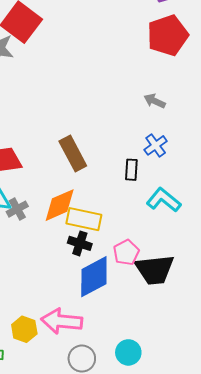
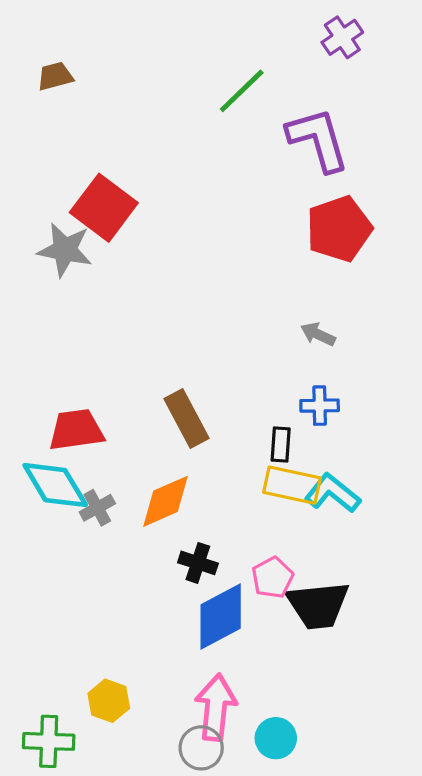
blue cross: (156, 145) -> (320, 406), turned 35
yellow rectangle: (84, 219) -> (292, 485), moved
pink arrow: (62, 321) -> (216, 707), moved, turned 90

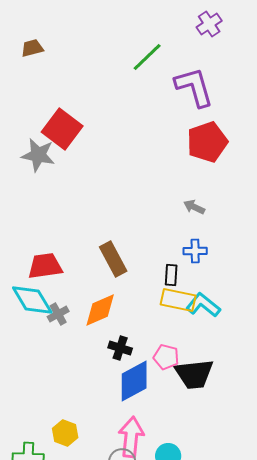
pink pentagon: (273, 578) -> (166, 357), turned -30

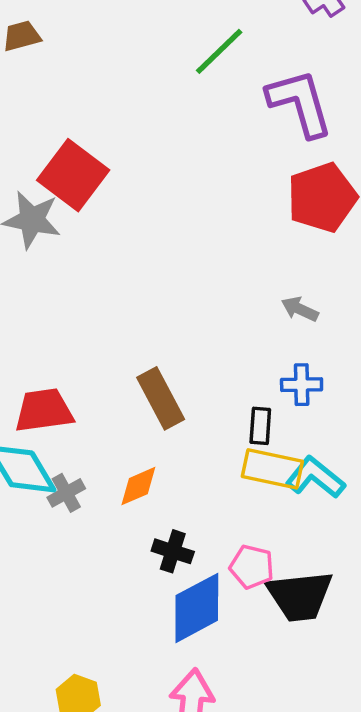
orange diamond: (100, 310) -> (138, 486), size x0.7

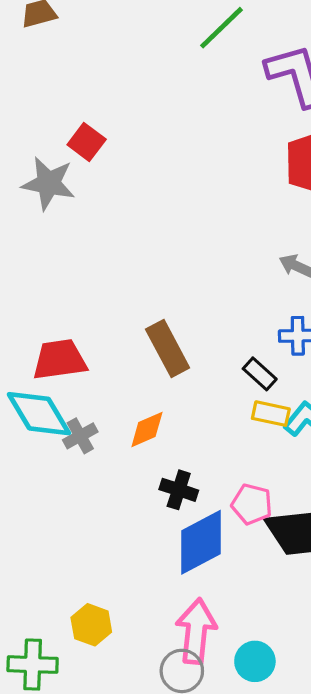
red square: (73, 175) -> (87, 142), size x0.6
black rectangle: (260, 426) -> (260, 374), turned -52
yellow rectangle: (272, 469) -> (271, 414), size x0.7

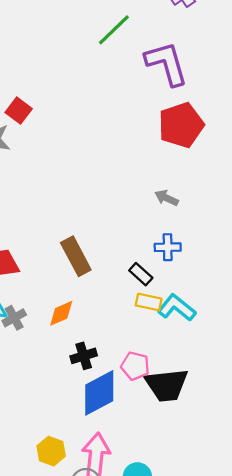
black cross: (179, 490) -> (84, 356), turned -35
yellow hexagon: (91, 625) -> (51, 451), moved

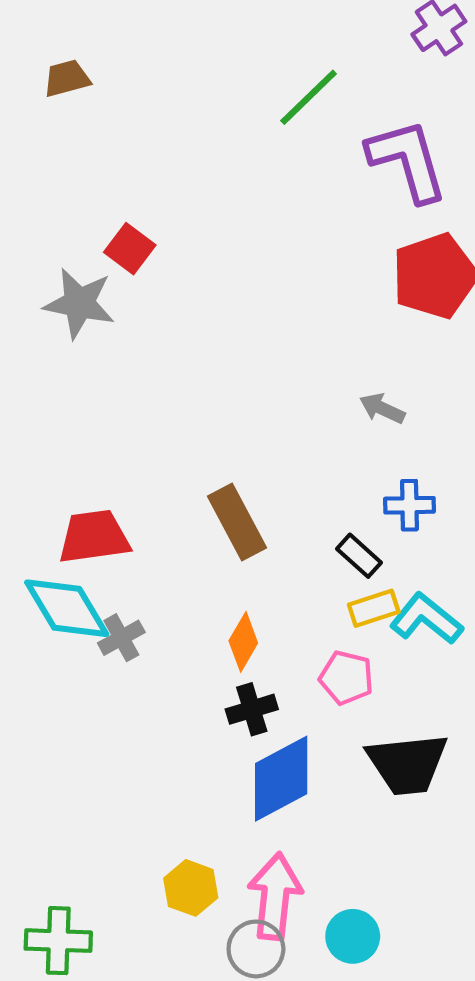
gray arrow: (167, 198) -> (382, 408), moved
yellow rectangle: (149, 302) -> (374, 608), turned -30
orange diamond: (61, 313) -> (243, 642), moved, turned -36
pink pentagon: (135, 366) -> (346, 678), moved

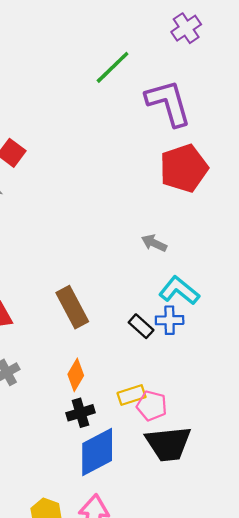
blue cross: (409, 505) -> (170, 320), moved
yellow rectangle: (374, 608) -> (132, 395), moved
cyan L-shape: (426, 619) -> (179, 291), moved
pink pentagon: (346, 678) -> (152, 406), moved

